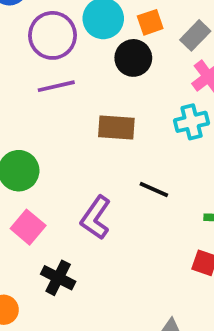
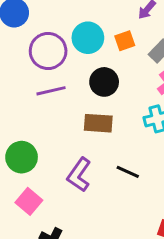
black circle: (133, 58) -> (104, 82), moved
purple L-shape: (96, 218) -> (79, 175), moved

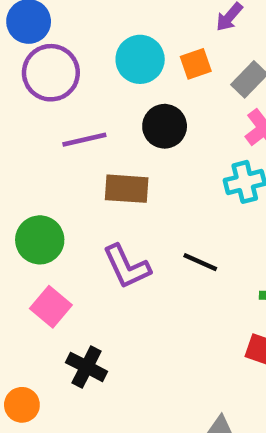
purple circle: (48, 51) -> (51, 73), moved
brown rectangle: (98, 123) -> (127, 189), moved
purple L-shape: (79, 175) -> (127, 267), turned -60

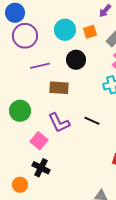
pink square: (51, 307) -> (39, 141), moved
orange circle: (22, 405) -> (20, 185), moved

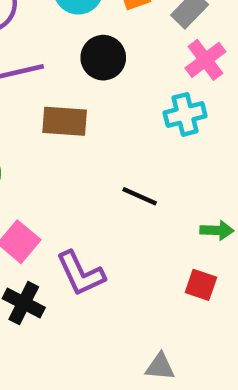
purple L-shape: (59, 123) -> (81, 273), moved

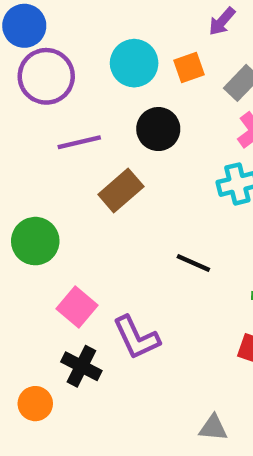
brown rectangle: (65, 121) -> (121, 191), turned -45

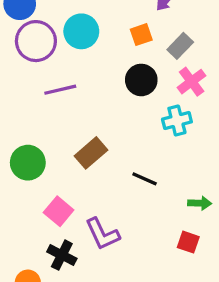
cyan circle: (134, 63) -> (81, 31), moved
black circle: (158, 129) -> (141, 80), moved
brown rectangle: (121, 191) -> (91, 153), moved

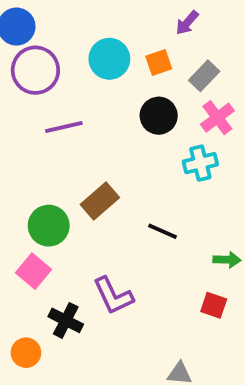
cyan circle: (81, 31) -> (109, 59), moved
green circle: (28, 163) -> (49, 226), moved
pink square: (59, 211) -> (34, 271), moved

